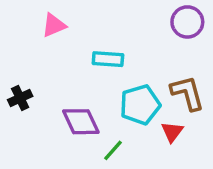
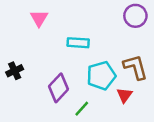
pink triangle: (54, 25) -> (39, 18), turned -36
purple diamond: (81, 122) -> (59, 88), turned 68

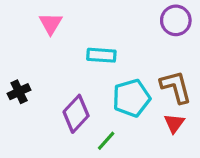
red triangle: (124, 95) -> (174, 123), moved

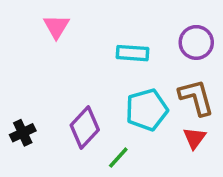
purple circle: (176, 20) -> (196, 42), moved
cyan rectangle: (101, 55) -> (133, 53), moved
black cross: (19, 92) -> (23, 133), moved

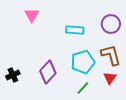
green line: (118, 158) -> (83, 88), moved

